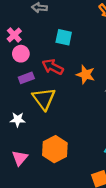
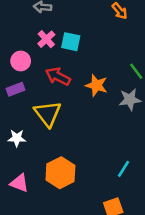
pink cross: (14, 35) -> (46, 39), moved
purple rectangle: (26, 78) -> (16, 89), moved
pink triangle: (20, 158) -> (19, 183), turned -49

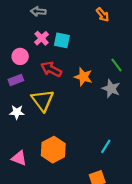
gray star: (130, 100) -> (111, 89), turned 30
white star: (17, 138) -> (17, 112), moved

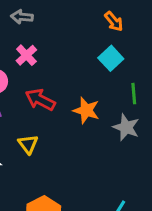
cyan square: (62, 40) -> (111, 58), moved, turned 35
green line: (117, 65) -> (134, 94), turned 32
yellow triangle: (43, 100) -> (28, 144), size x0.6

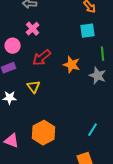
cyan square: (111, 58) -> (88, 31), turned 35
red arrow: (40, 100) -> (42, 58), turned -66

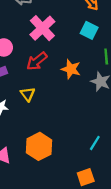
pink cross: (33, 29) -> (42, 28), moved, size x1.6
cyan square: (88, 31) -> (89, 30), turned 35

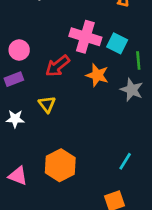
pink cross: (42, 28) -> (85, 37), moved, turned -30
cyan square: (89, 30) -> (117, 43), moved

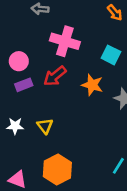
pink cross: (85, 37) -> (65, 41), moved
purple rectangle: (14, 79) -> (24, 85), moved
yellow triangle: (47, 104) -> (45, 126), moved

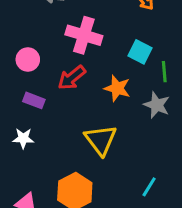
purple rectangle: (24, 85) -> (34, 100), moved, turned 42
yellow triangle: (45, 126) -> (101, 140), moved, size x1.6

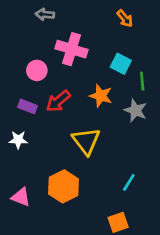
pink circle: (28, 59) -> (37, 70), moved
red arrow: (72, 78) -> (58, 101), moved

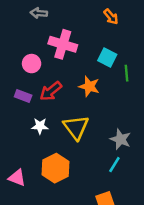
gray star: (135, 110) -> (120, 139), moved
white star: (18, 140) -> (40, 126), moved

